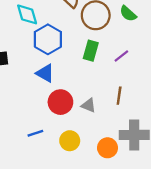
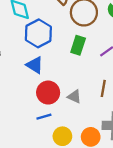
blue line: (35, 133) -> (44, 117), moved
yellow circle: (70, 141) -> (62, 136), moved

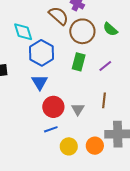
blue triangle: (35, 65) -> (40, 82), turned 30
gray triangle: (74, 97) -> (78, 109), turned 40

